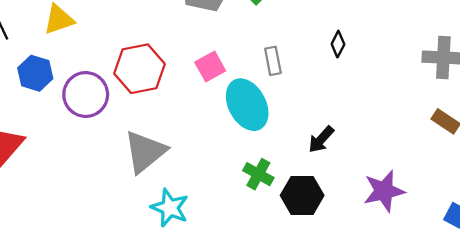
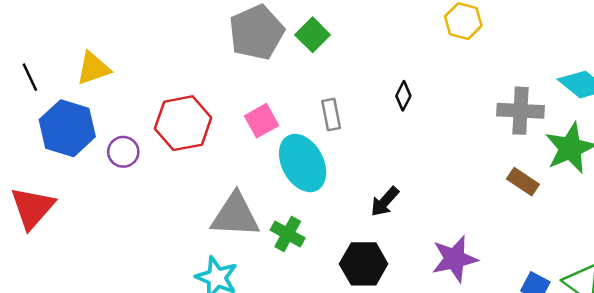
blue hexagon: (35, 73) -> (67, 128), size x1.4
purple circle: (86, 95) -> (123, 152), size x0.6
gray triangle: (145, 152) -> (235, 215), moved, turned 42
green cross: (258, 174) -> (288, 234), moved

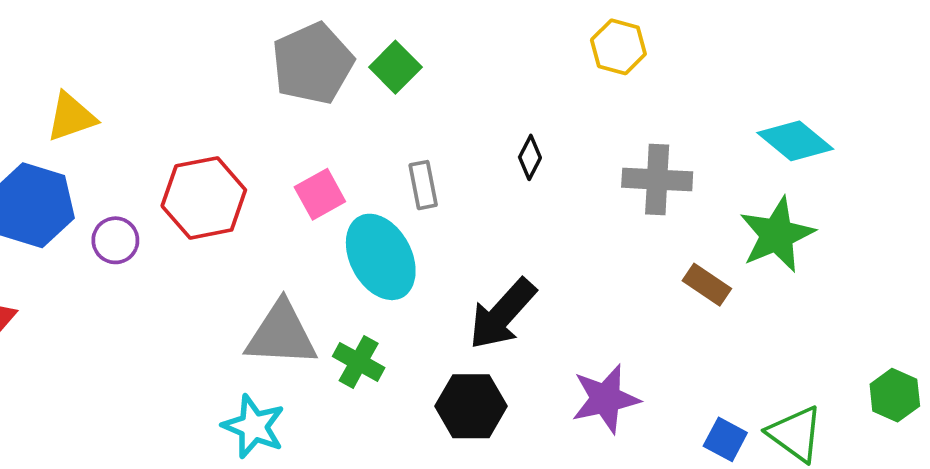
gray cross: (520, 111) -> (657, 180), moved
black arrow: (385, 202) -> (502, 314), size x1.6

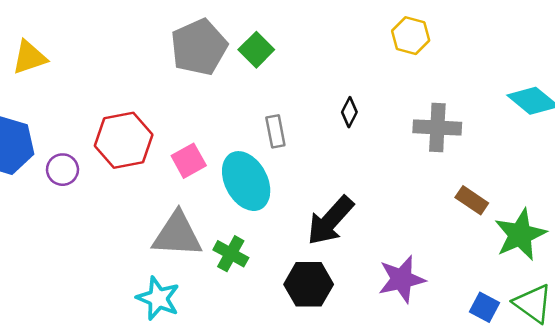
yellow triangle: (71, 117) -> (29, 57), moved
pink square: (320, 194) -> (189, 161), moved
green star: (777, 235) -> (520, 235), moved

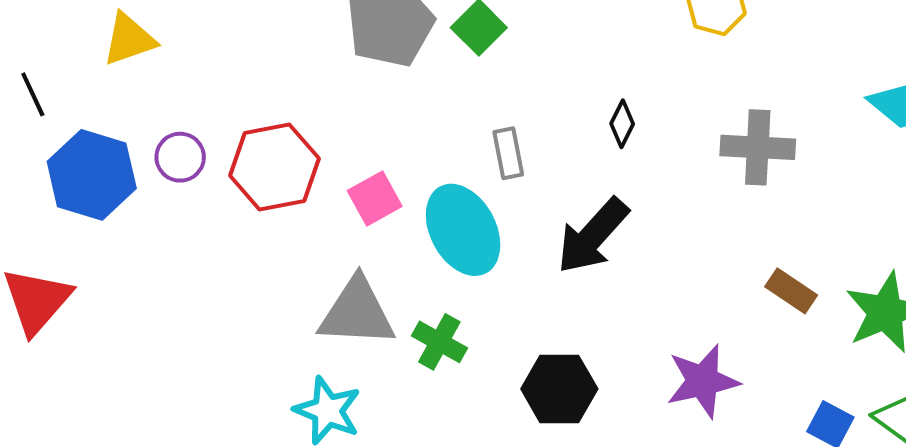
purple circle: (62, 170) -> (180, 157), moved
brown rectangle: (472, 200) -> (791, 291), moved
black arrow: (330, 221) -> (593, 236), moved

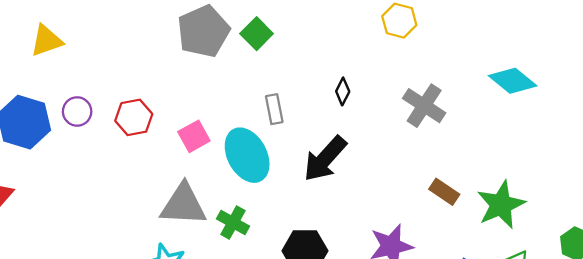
gray cross: (758, 147) -> (424, 106), turned 30
red hexagon: (274, 167) -> (134, 117), size x0.7

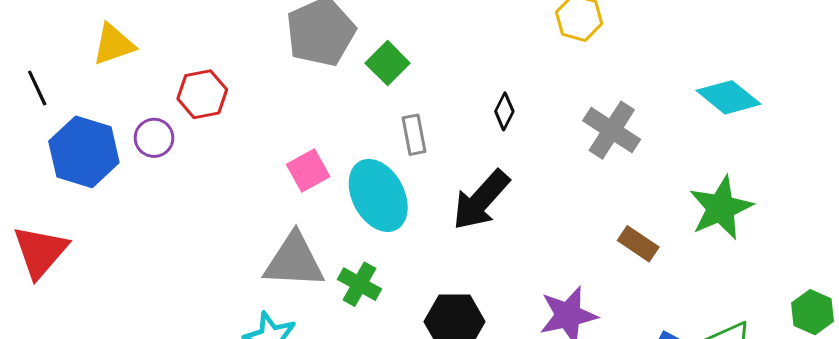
green square: (257, 34) -> (388, 63), moved
red hexagon: (134, 117) -> (202, 94), moved
green star: (501, 205) -> (721, 208), moved

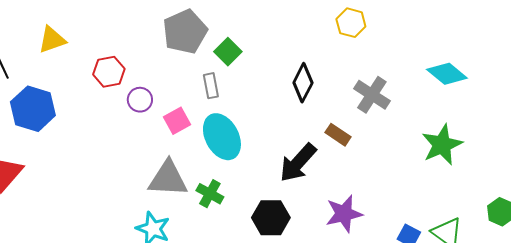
black diamond: (504, 111) -> (303, 83), size x1.6
gray rectangle: (414, 135) -> (211, 86), moved
purple circle: (154, 138) -> (140, 100), moved
black arrow: (481, 200) -> (298, 163), moved
brown rectangle: (638, 244) -> (338, 135), moved

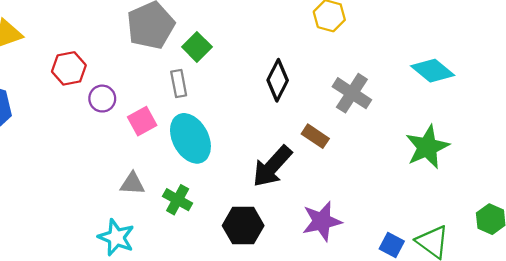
gray triangle: (168, 179) -> (132, 184), size x0.6

